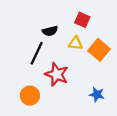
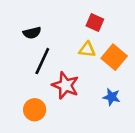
black semicircle: (50, 31) -> (32, 33), moved
blue star: (97, 94) -> (112, 97), moved

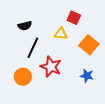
yellow triangle: (87, 49) -> (61, 34), moved
orange circle: (35, 110) -> (23, 77), moved

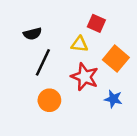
red star: (51, 67) -> (85, 77), moved
orange circle: (23, 77) -> (49, 100), moved

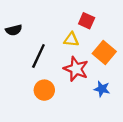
black semicircle: (32, 34) -> (14, 30), moved

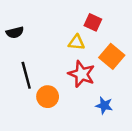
black line: (38, 56) -> (26, 75), moved, turned -40
blue star: (102, 89) -> (104, 105), moved

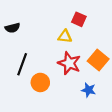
orange square: (112, 56) -> (98, 60), moved
black line: (26, 75) -> (22, 64), turned 35

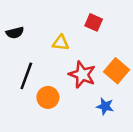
yellow triangle: (65, 36) -> (61, 43), moved

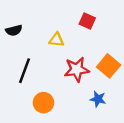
red star: (82, 75) -> (77, 69), turned -30
orange circle: (48, 97) -> (43, 103), moved

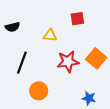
red square: (87, 21) -> (77, 19), turned -32
blue star: (98, 99) -> (89, 98), moved

